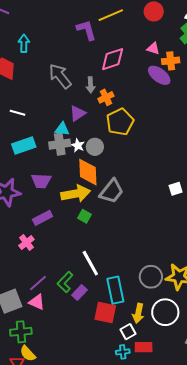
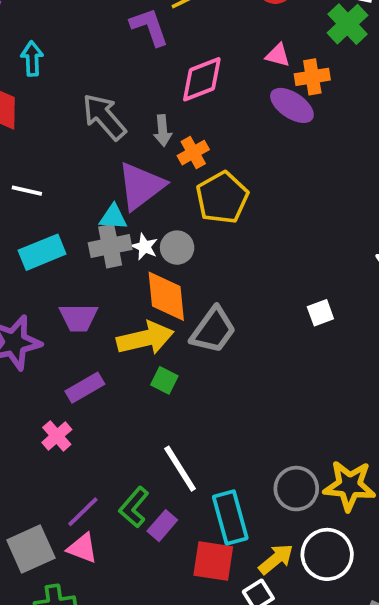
purple triangle: (78, 113) -> (141, 186), size x1.6
white square: (176, 189) -> (320, 313), moved
yellow arrow: (138, 313) -> (276, 559), turned -138

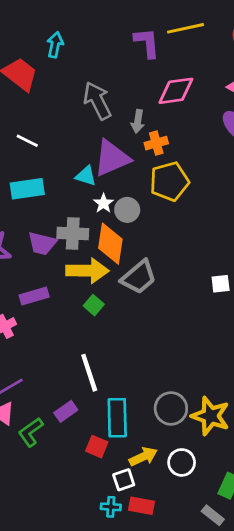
gray cross: (110, 246) -> (73, 234), moved
green L-shape: (134, 507) -> (31, 432), moved
white circle: (327, 554) -> (182, 462), size x0.7
red square: (213, 561) -> (97, 447), size x0.7

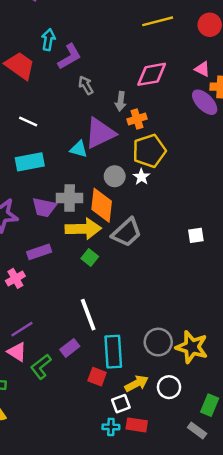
purple L-shape: (147, 43) -> (70, 57), moved, turned 68
gray arrow: (97, 101) -> (86, 85), size x0.6
white star: (103, 203) -> (141, 177), moved

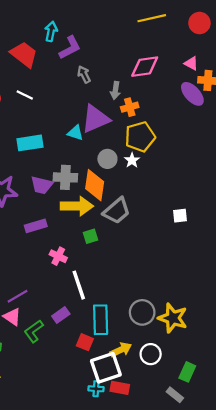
white line: (28, 121) -> (25, 95), moved
green square: (90, 258) -> (90, 236), moved, turned 32
pink cross: (15, 278) -> (58, 256), moved, turned -36
white square: (121, 404) -> (106, 368), size x1.8

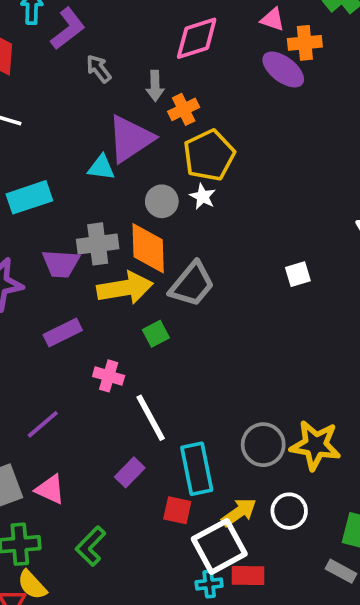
purple line: (17, 296) -> (43, 424), moved
green L-shape: (34, 331) -> (91, 546), moved

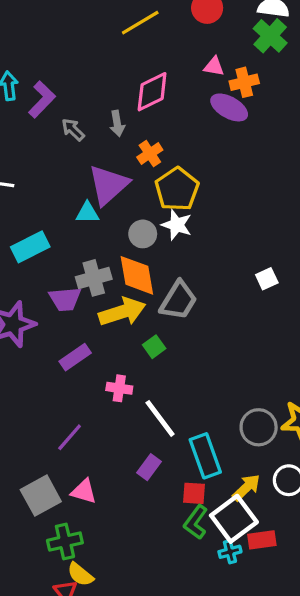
gray arrow: (155, 86) -> (117, 124), moved
white star: (203, 196) -> (177, 225), size x1.4
green L-shape: (91, 546) -> (196, 522), moved

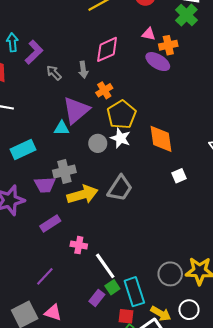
orange diamond: (137, 275) -> (161, 139), moved
green square: (154, 347) -> (112, 287), moved
yellow arrow: (246, 488) -> (161, 314), turned 72

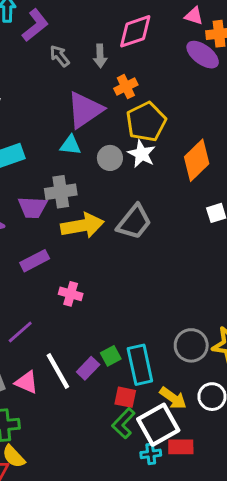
cyan triangle: (62, 128) -> (70, 145), moved
orange diamond: (161, 139) -> (197, 160), turned 48
white line: (105, 266) -> (58, 371), moved

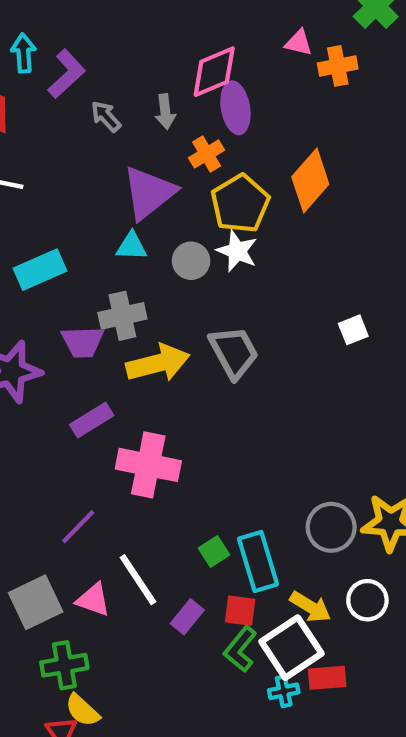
purple ellipse: (203, 55) -> (235, 108), moved, turned 48
orange diamond: (197, 160) -> (310, 181), moved
gray trapezoid: (134, 222) -> (234, 352), turned -63
pink cross: (71, 294) -> (148, 465), size x1.8
purple rectangle: (88, 368) -> (187, 617), moved

